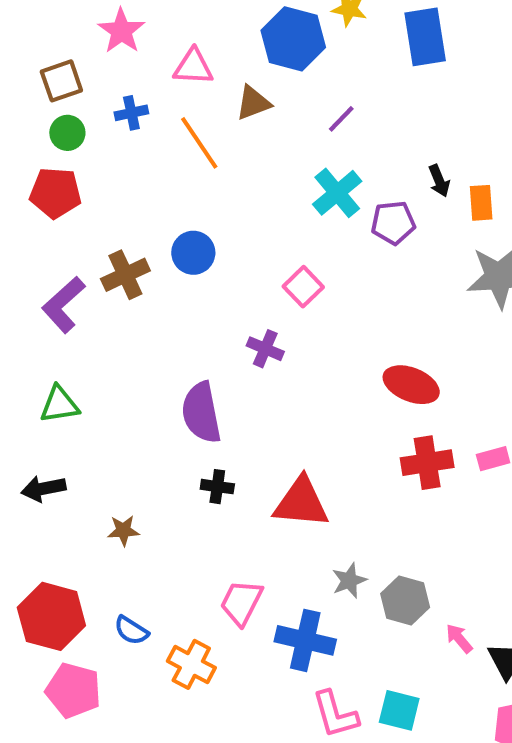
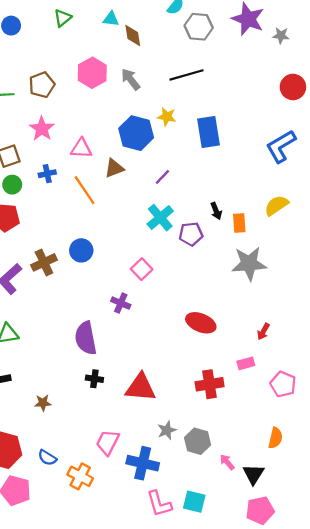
red cross: (427, 463) -> (210, 384), moved

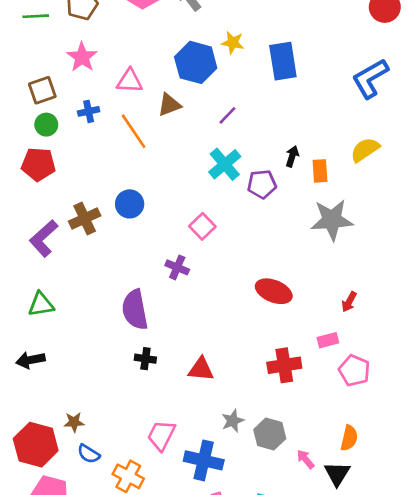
black arrow: (216, 211) -> (292, 156), turned -140
pink pentagon: (283, 384) -> (354, 371), moved
red triangle: (140, 388) -> (201, 369), size x0.7
brown star: (43, 403) -> (74, 422), moved
orange semicircle: (275, 438) -> (349, 438), moved

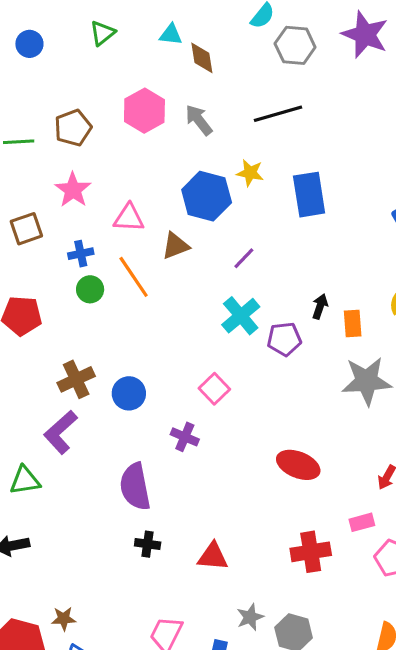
green circle: (46, 125) -> (90, 289), moved
blue circle: (130, 204) -> (129, 393), moved
purple L-shape: (44, 238) -> (61, 432), moved

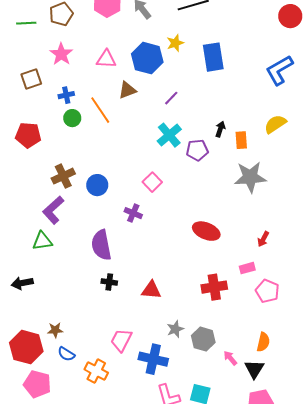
yellow star: (250, 173) -> (175, 43), turned -30
pink triangle: (129, 218) -> (106, 59), moved
green triangle: (25, 480) -> (42, 241), moved

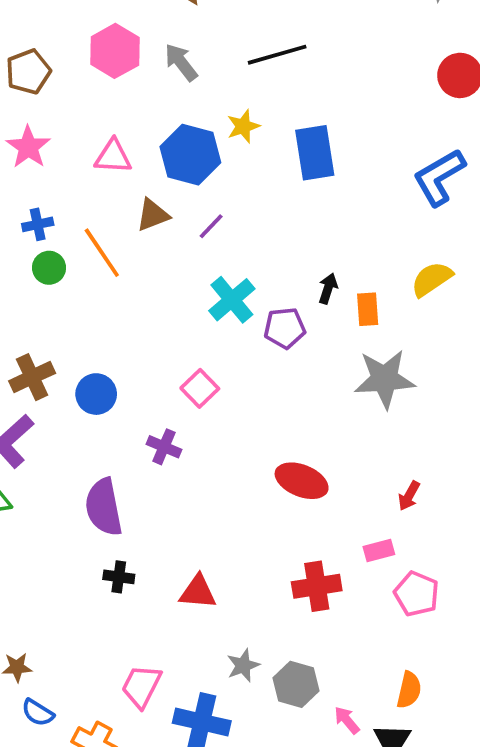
purple line: (171, 98) -> (211, 226), moved

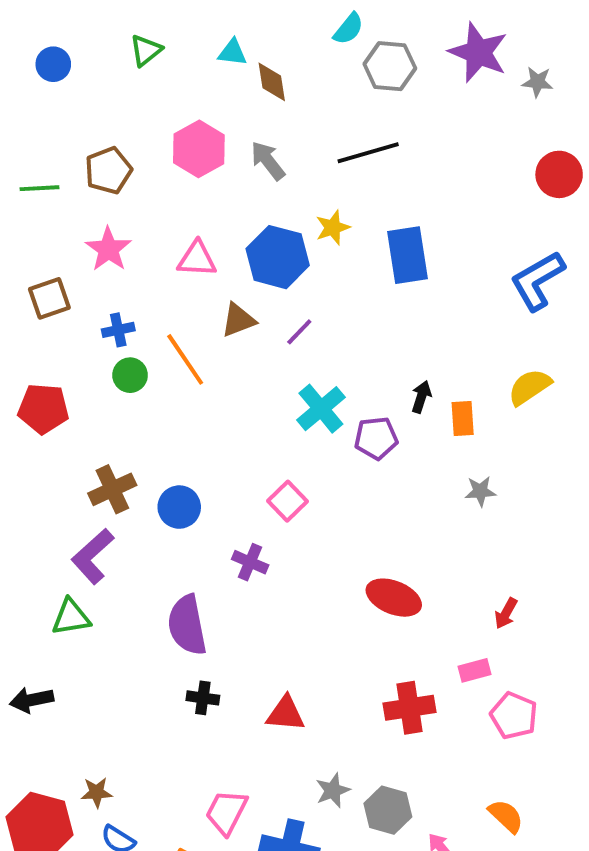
gray star: (385, 379) -> (480, 491), size x0.5
orange semicircle: (409, 690) -> (506, 816), turned -60

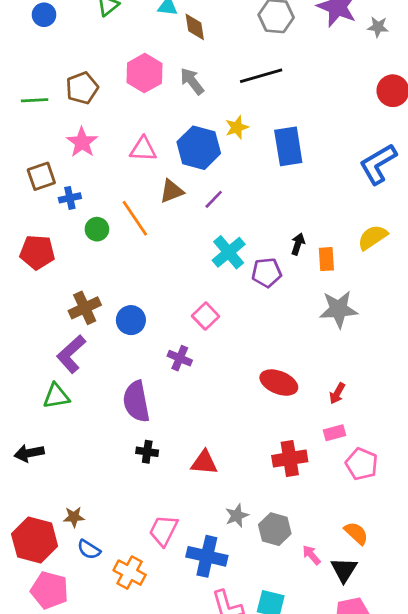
blue cross: (118, 330) -> (70, 198), moved
gray star: (480, 491) -> (339, 309), size x1.8
red arrow: (506, 613) -> (337, 393), moved

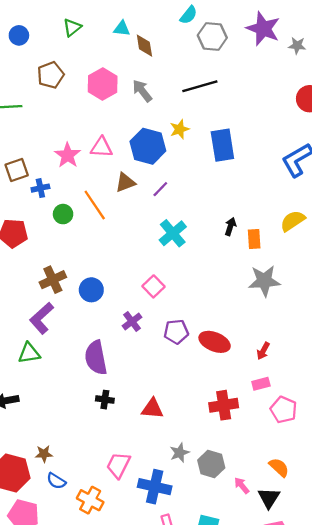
brown pentagon: (82, 88) -> (51, 75), moved
pink star: (82, 142) -> (68, 155), moved
purple pentagon: (267, 273) -> (176, 332), moved
purple cross: (180, 358) -> (132, 321), turned 30

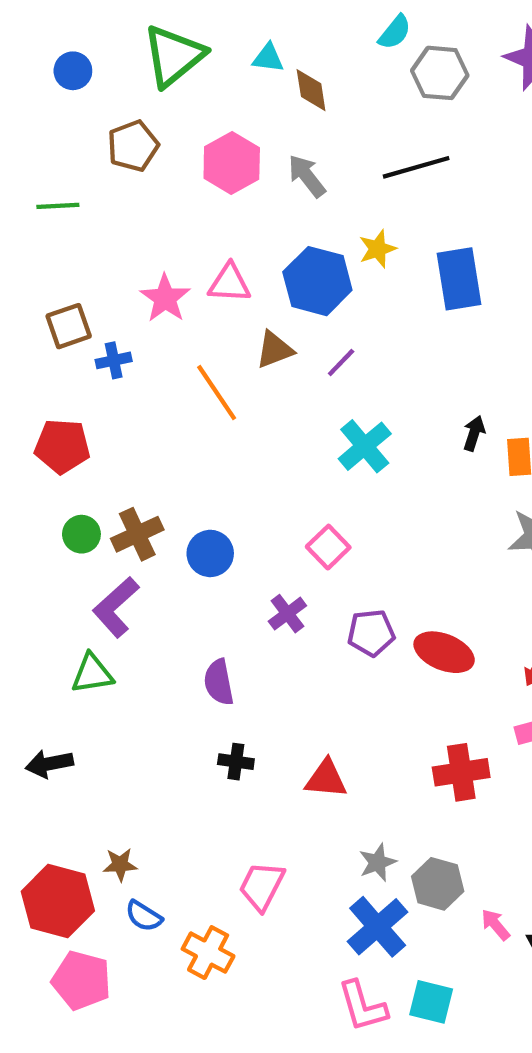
green triangle: (72, 27) -> (174, 56), size x1.8
green circle: (63, 214) -> (81, 534), moved
purple semicircle: (96, 358) -> (219, 682), size x0.7
blue cross: (155, 487) -> (378, 927), moved, turned 36

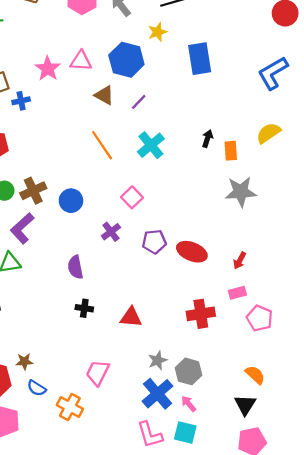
yellow star: (378, 249) -> (158, 32), moved
brown triangle: (275, 350) -> (104, 95), turned 50
orange line: (217, 393) -> (102, 145), moved
pink arrow: (496, 925) -> (189, 404), moved

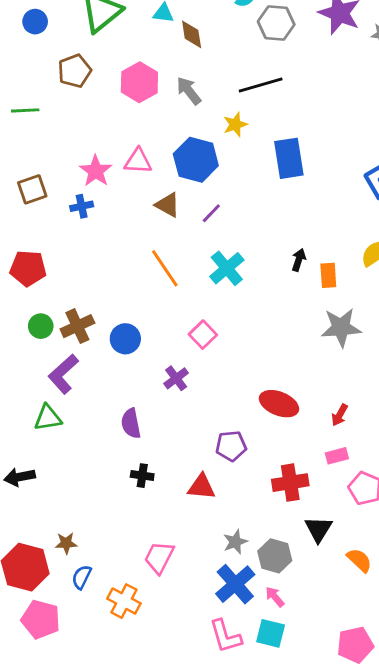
blue cross: (21, 101) -> (82, 206), moved
purple pentagon: (154, 242) -> (231, 446), moved
blue semicircle: (37, 388) -> (82, 577), turned 84
black triangle: (245, 405) -> (318, 529), moved

